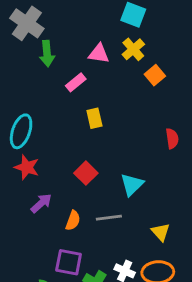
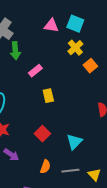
pink triangle: (99, 54) -> (51, 26), moved
purple arrow: (41, 203) -> (11, 155), turned 77
gray line: (109, 218) -> (70, 171), moved
orange semicircle: (73, 220) -> (45, 167), moved

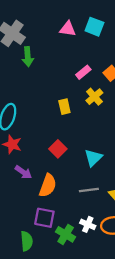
yellow cross: (75, 48) -> (94, 97), moved
pink rectangle: (35, 71) -> (83, 72), moved
orange semicircle: (45, 167) -> (48, 186), moved, size x1.5

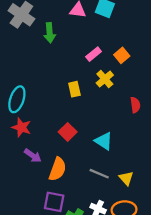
green arrow: (28, 57) -> (50, 33), moved
cyan triangle: (93, 158) -> (104, 141), turned -42
gray line: (89, 190) -> (99, 174), turned 30

